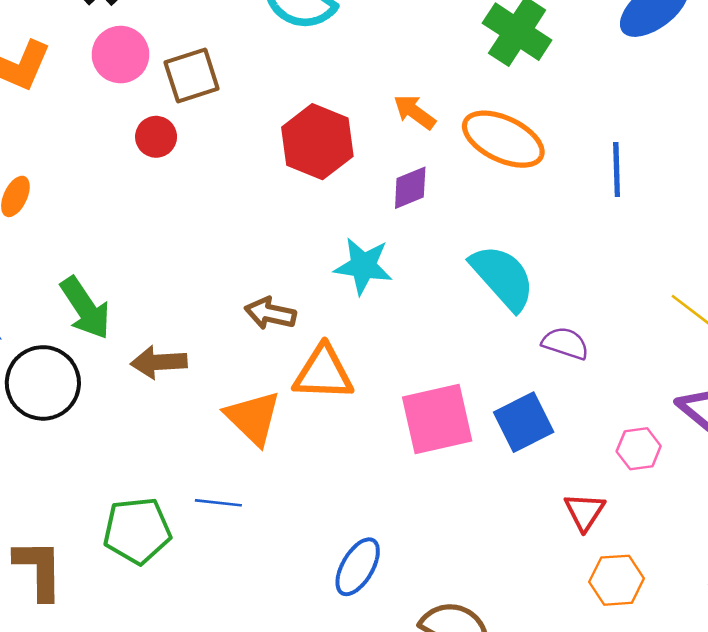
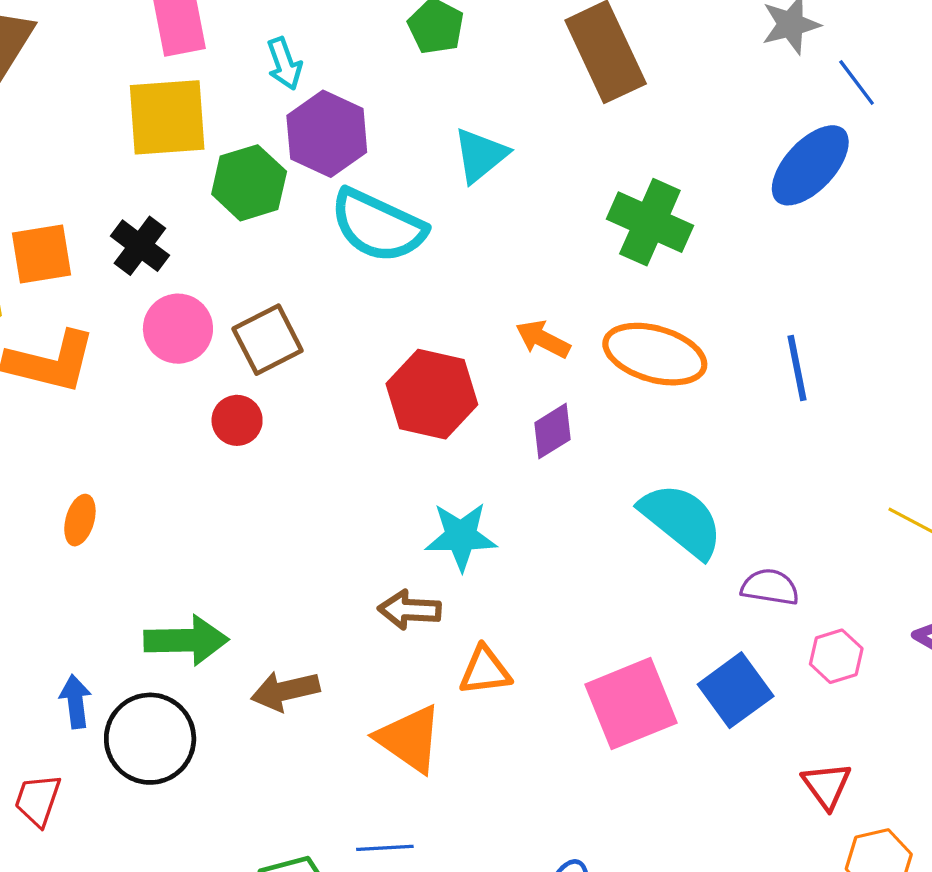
cyan star: (363, 266) -> (461, 536), moved
green arrow: (85, 308) -> (186, 640), turned -48
orange triangle: (323, 373) -> (485, 671), size x0.7
pink hexagon: (639, 449) -> (836, 656), moved

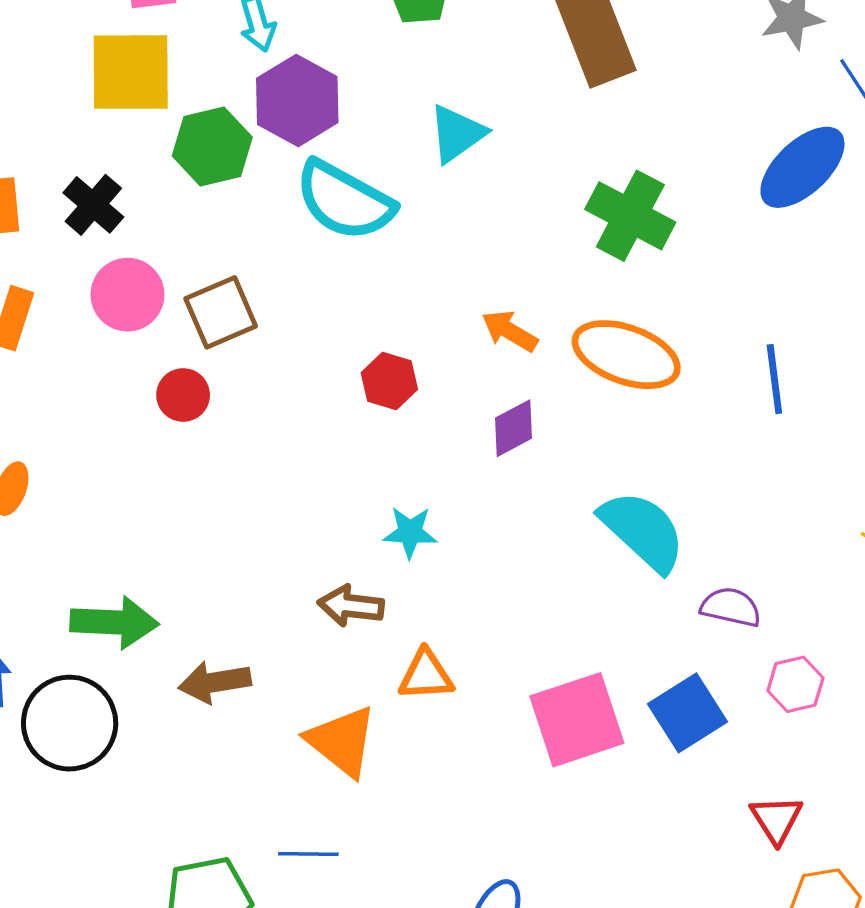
red hexagon: (432, 394) -> (389, 381), size x0.6
cyan star: (461, 536) -> (410, 532), size x0.7

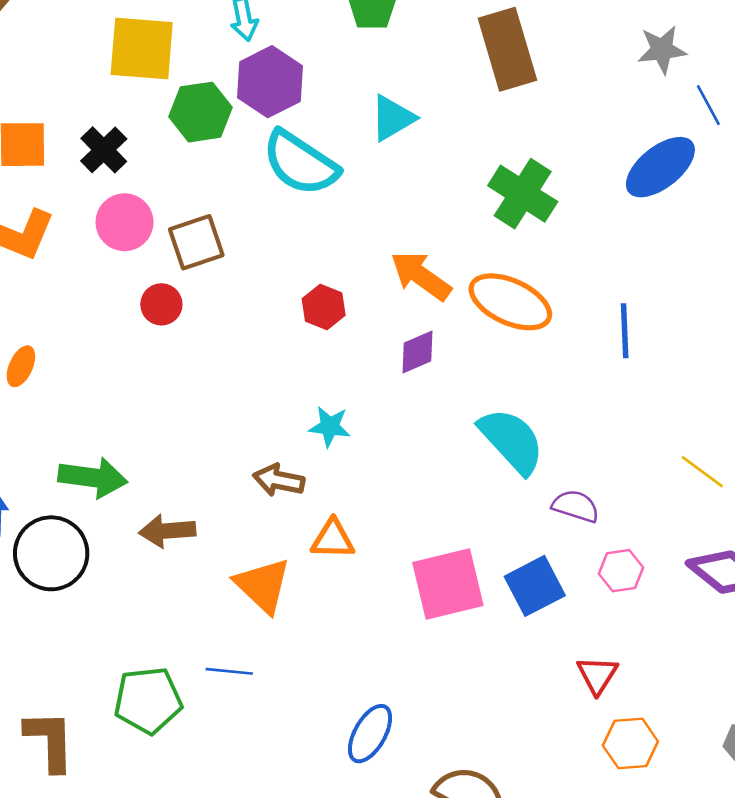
orange arrow: (510, 331) -> (421, 276), size x1.4

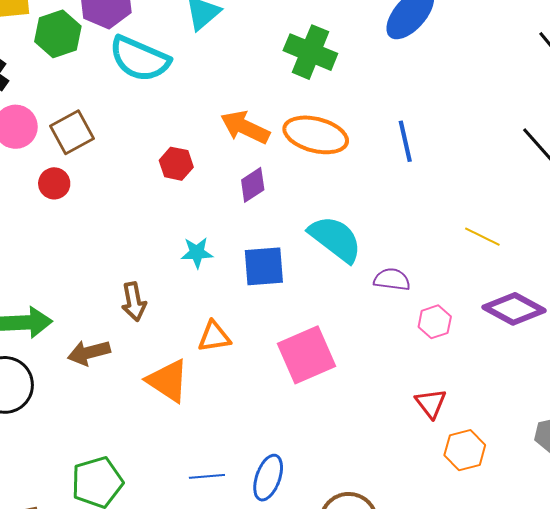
brown arrow: (279, 480) -> (134, 302), moved, turned -102
blue square: (535, 586) -> (264, 266), moved, turned 33
blue line: (229, 671) -> (207, 476), moved

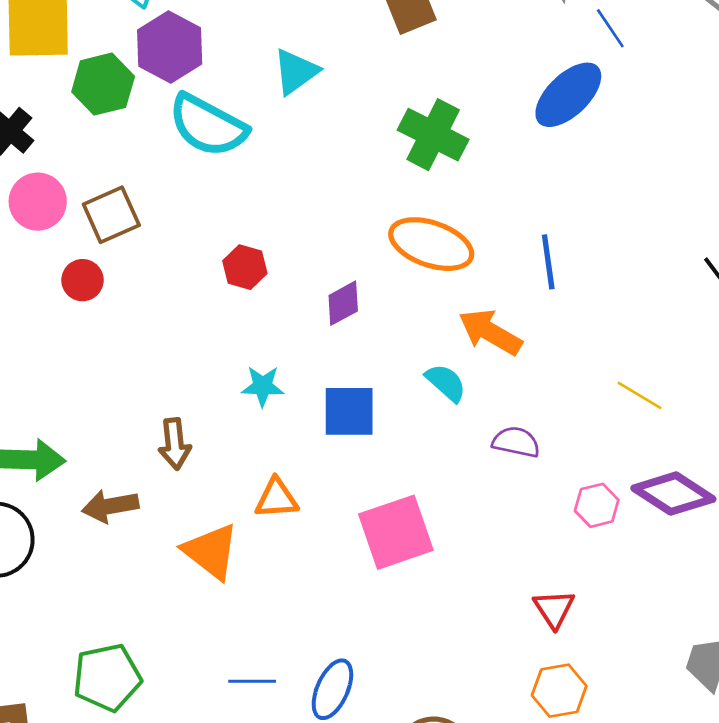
orange arrow: (245, 127) -> (490, 332), moved
cyan semicircle: (335, 239) -> (446, 383), size x0.6
pink hexagon: (435, 322) -> (597, 505), moved
orange hexagon: (465, 450) -> (559, 691), moved

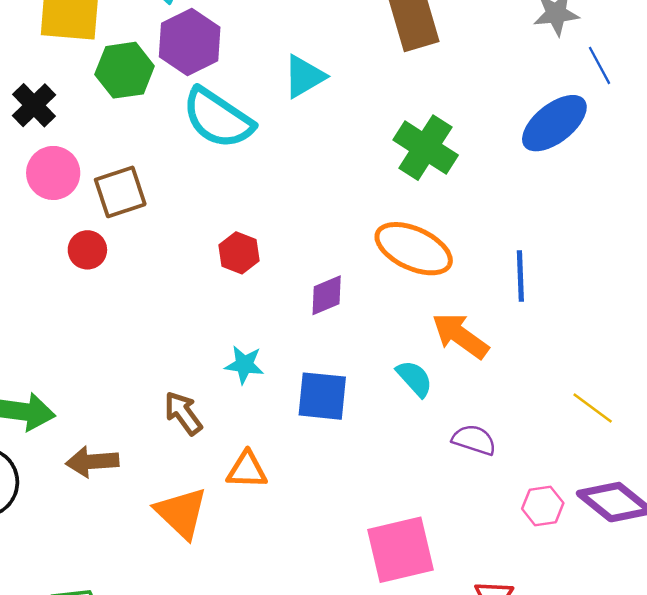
brown arrow: (175, 444) -> (183, 413), moved, turned 144
pink square: (396, 532) -> (401, 550), moved

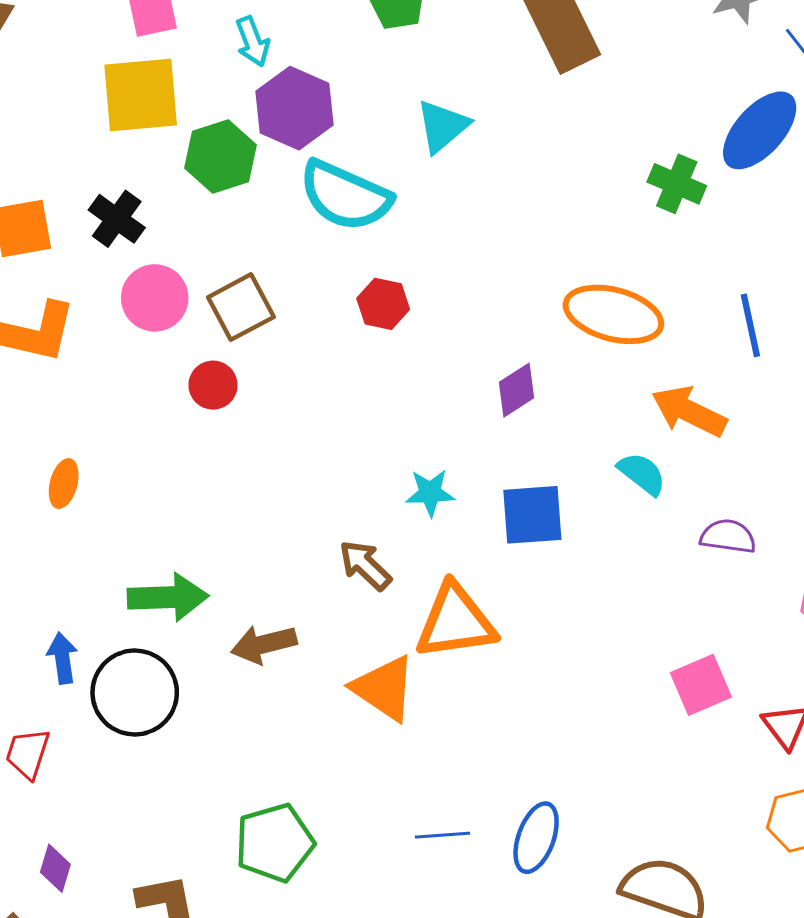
green cross: (426, 148) -> (677, 184), moved, size x0.7
red hexagon: (239, 253) -> (383, 304), moved
orange triangle: (247, 470) -> (455, 622), size x1.6
pink square: (401, 550) -> (701, 685), moved, size x0.7

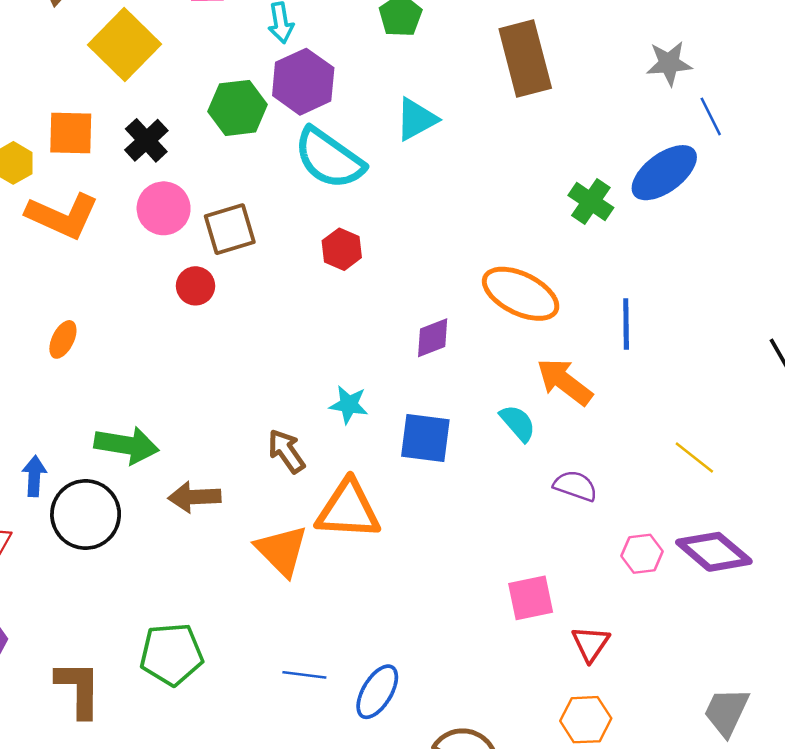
yellow square: (141, 95) -> (124, 44), moved, turned 38

